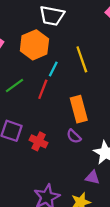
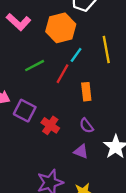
orange rectangle: (79, 109) -> (86, 92), moved, size x0.7
purple triangle: (92, 177) -> (81, 152), moved

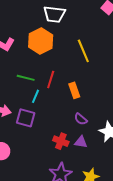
cyan line: (76, 55) -> (36, 96), moved
green line: (35, 66) -> (26, 78), turned 54
red cross: (50, 125) -> (61, 141), moved

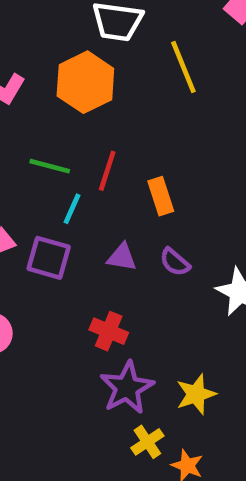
yellow line: (83, 51) -> (183, 67), moved
red cross: (61, 141) -> (109, 331), moved
purple triangle: (81, 142) -> (122, 257), moved

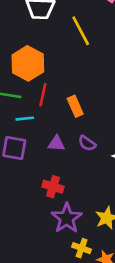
orange hexagon: (85, 82) -> (28, 63), moved
cyan line: (72, 209) -> (25, 119), turned 66
yellow cross: (147, 442) -> (82, 248), turned -30

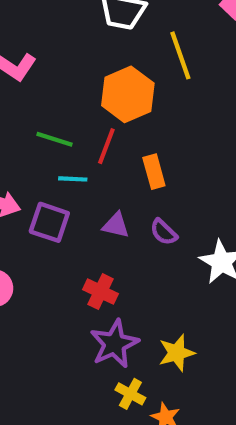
orange hexagon: (28, 63) -> (128, 94), moved

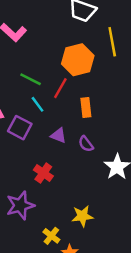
cyan line: (73, 179) -> (38, 104), turned 42
purple star: (114, 344) -> (20, 205), moved

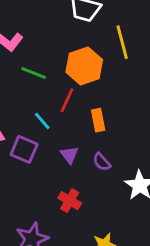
green line: (31, 79) -> (34, 73), moved
purple triangle: (59, 135) -> (69, 155), turned 35
red cross: (43, 173) -> (70, 201), moved

